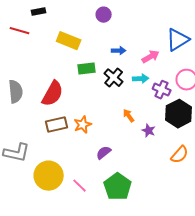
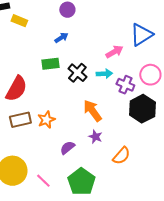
yellow rectangle: (69, 41) -> (19, 21), moved, size x0.7
blue arrow: (119, 51) -> (61, 38), moved, turned -32
orange arrow: (129, 116) -> (92, 111), size x1.6
purple star: (149, 131) -> (95, 137), moved
orange semicircle: (180, 155) -> (121, 156), moved

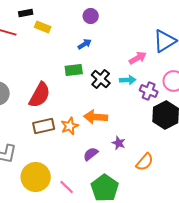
orange arrow: (92, 111) -> (96, 117), moved, turned -50

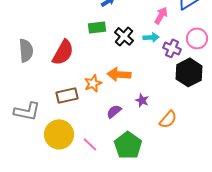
pink arrow: (138, 58) -> (161, 15), turned -30
brown rectangle: (44, 126) -> (67, 95), moved

